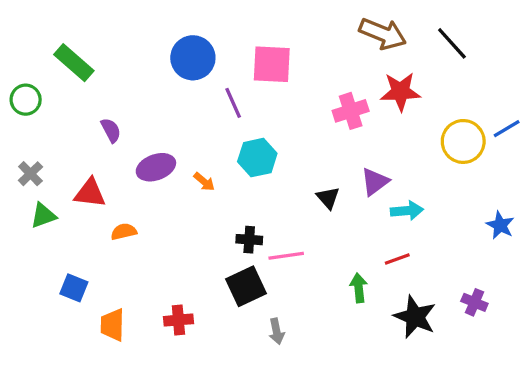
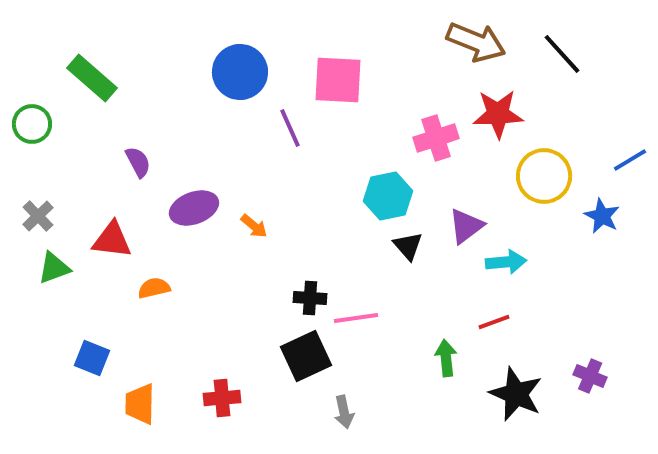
yellow circle: (463, 141) -> (544, 176), moved
cyan hexagon: (257, 158) -> (388, 196), moved
blue star: (500, 225) -> (602, 216), moved

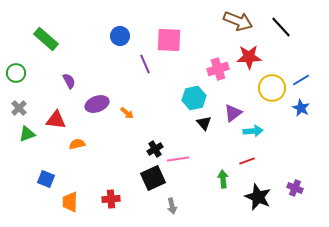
blue circle: (240, 72) -> (120, 36), size x0.7
green circle: (32, 124) -> (16, 73), moved
blue line: (630, 160) -> (301, 80), moved
black cross: (310, 298) -> (155, 149), turned -35

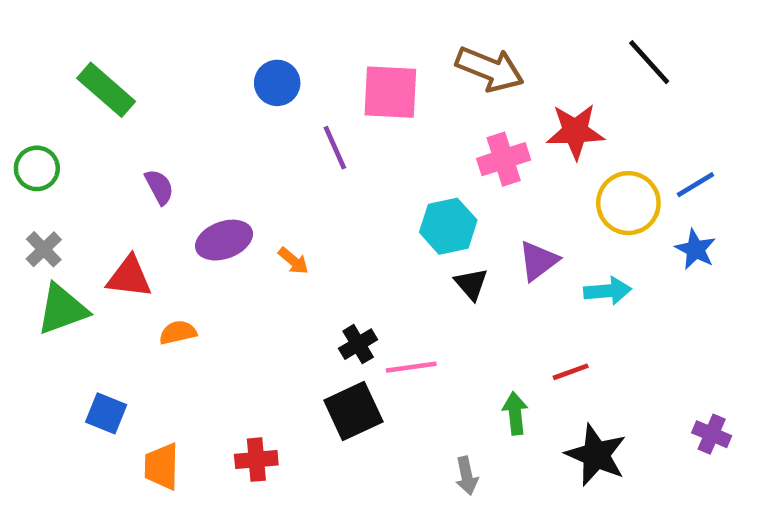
brown arrow: (238, 21) -> (490, 69), moved
cyan arrow: (253, 131) -> (608, 291), moved
green triangle: (27, 134) -> (62, 309), size x1.4
purple cross: (295, 188) -> (712, 434), moved
gray arrow: (172, 206) -> (467, 476), moved

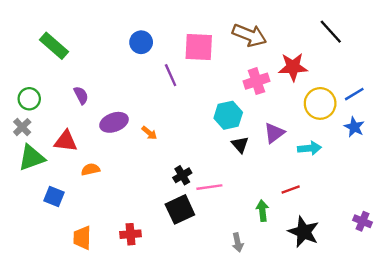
green circle: (37, 168) -> (29, 99), moved
blue square: (106, 413) -> (54, 197), moved

